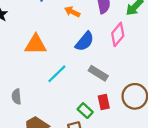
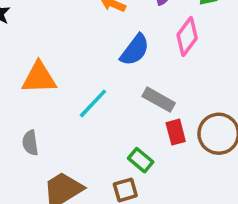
orange triangle: (36, 44) -> (39, 78), moved
red rectangle: (104, 102) -> (176, 132), moved

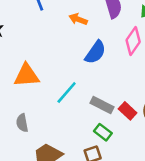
gray rectangle: (159, 100) -> (102, 105), moved
red rectangle: (176, 132) -> (128, 111), turned -30

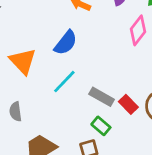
blue semicircle: (95, 52) -> (66, 43), moved
orange triangle: (27, 75) -> (23, 61), turned 48

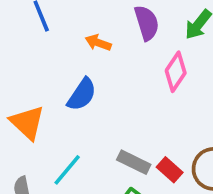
cyan line: (64, 82) -> (67, 170), moved

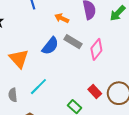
pink diamond: (176, 72) -> (96, 49), moved
gray rectangle: (134, 162) -> (73, 42), moved

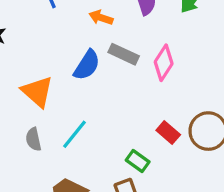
gray semicircle: (13, 95) -> (33, 139), moved

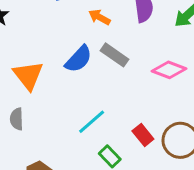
pink diamond: (164, 63) -> (169, 70), moved, turned 68
cyan line: (75, 134) -> (92, 122), moved

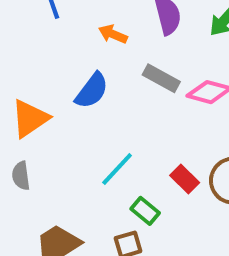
gray rectangle: (115, 55) -> (161, 78), moved
orange triangle: (28, 75) -> (30, 118), turned 40

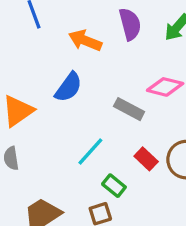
orange arrow: (113, 34) -> (85, 41), size x1.4
gray rectangle: (161, 78) -> (129, 109), moved

